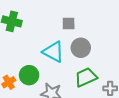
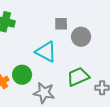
gray circle: (81, 48) -> (81, 37), moved

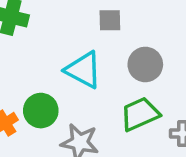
gray circle: (81, 37) -> (145, 64), moved

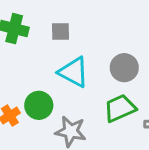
gray square: (110, 20) -> (61, 31), moved

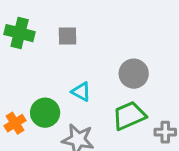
cyan triangle: (74, 72) -> (81, 92), moved, size x0.6

